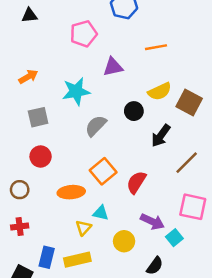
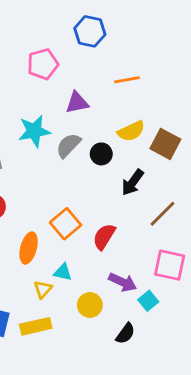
gray semicircle: (96, 126) -> (68, 145), moved
orange ellipse: (71, 192) -> (29, 248), turned -70

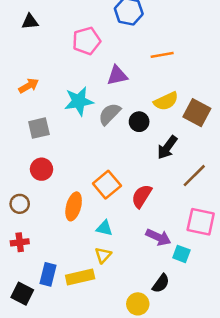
yellow triangle: (43, 289) -> (103, 255), moved
cyan square: (148, 301) -> (181, 254), turned -30
yellow circle: (90, 305) -> (138, 304), moved

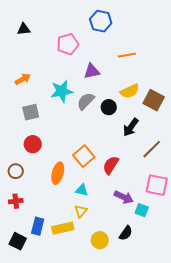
yellow circle: (138, 304) -> (100, 240), moved

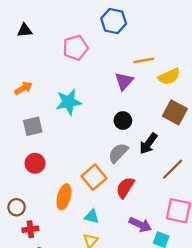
purple triangle: (92, 71) -> (124, 81), moved, turned -36
yellow semicircle: (130, 91) -> (169, 77), moved
gray semicircle: (86, 101) -> (118, 153), moved
brown circle: (16, 171) -> (17, 207), moved
red cross: (16, 201) -> (30, 229), moved

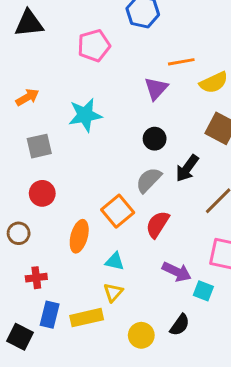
black triangle: (25, 30) -> (29, 23), size x1.5
brown circle: (17, 207) -> (19, 233), moved

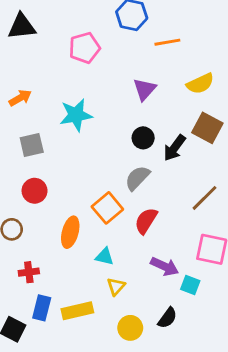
orange line: (181, 62) -> (167, 42), moved
black arrow: (187, 168) -> (175, 148), moved
yellow triangle: (113, 292) -> (116, 286), moved

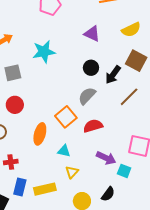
purple triangle: (145, 89) -> (92, 34), turned -48
brown line: (205, 198) -> (129, 97), moved
red semicircle: (146, 221) -> (93, 126), turned 42

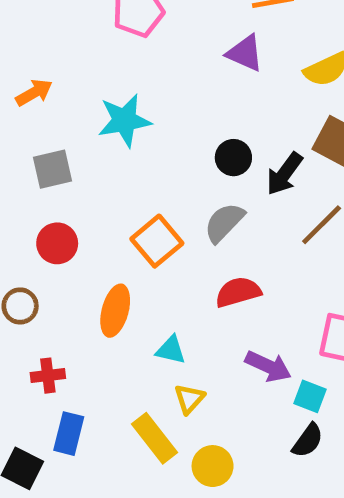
purple triangle: (92, 34) -> (245, 53), moved
orange square: (66, 117) -> (157, 241), moved
yellow rectangle: (45, 189) -> (155, 438), moved, turned 65
black semicircle: (108, 194) -> (308, 441), moved

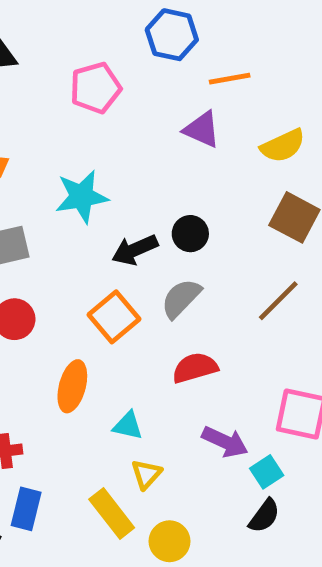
black arrow: (284, 174) -> (135, 250), moved, turned 30
cyan square: (310, 396) -> (267, 472), turned 36

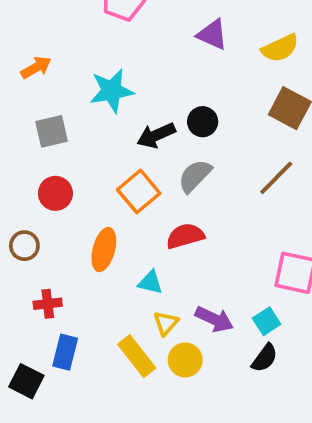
red semicircle: (195, 368) -> (185, 236), moved
purple arrow: (225, 442) -> (214, 319), moved
yellow circle: (169, 541) -> (185, 360), moved

